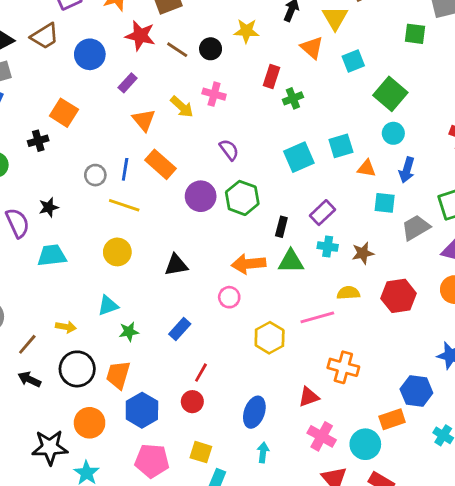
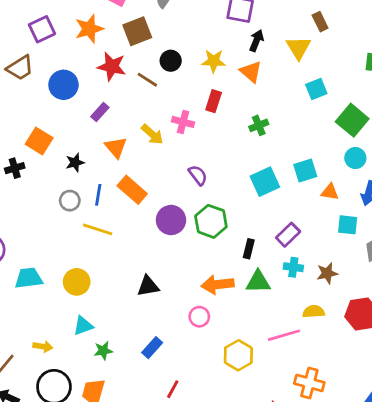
orange triangle: (312, 48) -> (251, 72), moved
black circle: (211, 49) -> (171, 61), moved
red rectangle: (272, 76) -> (214, 101), moved
black star: (49, 207) -> (75, 163), moved
yellow circle: (117, 252) -> (77, 282), moved

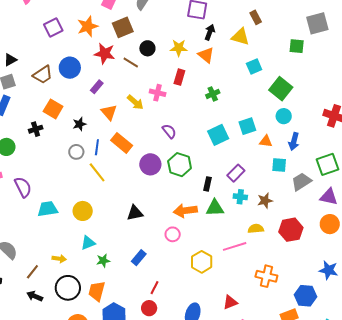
yellow triangle: (298, 48) -> (240, 37), turned -42
brown trapezoid: (20, 68) -> (43, 75), moved
yellow line: (98, 229) -> (97, 172), turned 35
orange cross: (309, 383) -> (266, 276), moved

